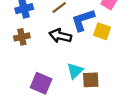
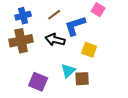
yellow square: (102, 31) -> (89, 50), moved
brown cross: (22, 37) -> (21, 41), size x1.6

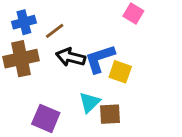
brown line: (54, 15) -> (55, 31), moved
blue L-shape: (75, 26) -> (100, 59), moved

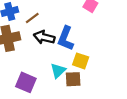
blue L-shape: (100, 59) -> (66, 38), turned -50
yellow square: (120, 72) -> (81, 61), moved

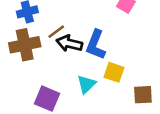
brown line: (32, 18) -> (56, 32), moved
brown square: (73, 79) -> (143, 95), moved

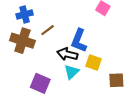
black arrow: (69, 43) -> (67, 54), moved
brown cross: (25, 45) -> (22, 41), turned 30

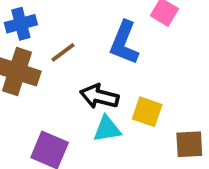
blue L-shape: (79, 41) -> (124, 43), moved
cyan triangle: (72, 72) -> (107, 129), turned 35

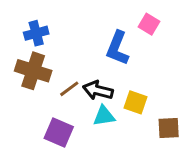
brown line: (63, 52) -> (69, 89), moved

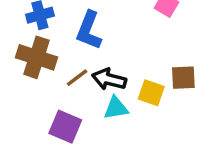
blue L-shape: (117, 48) -> (89, 30), moved
brown square: (169, 128) -> (183, 78), moved

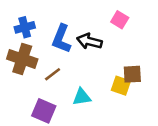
black arrow: (109, 79) -> (89, 41), moved
yellow square: (151, 93) -> (121, 86), moved

